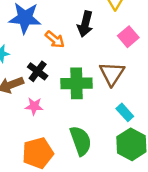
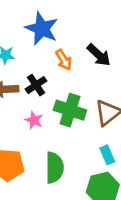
black arrow: (85, 24) -> (99, 55), turned -80
pink star: (34, 106) -> (34, 120), moved

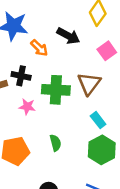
black cross: (36, 85) -> (21, 76), turned -30
green semicircle: (54, 168) -> (55, 143), size x0.6

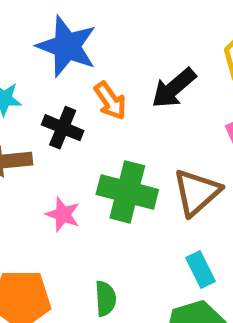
black arrow: (68, 36) -> (174, 88), turned 100
black cross: (21, 76) -> (63, 128), moved

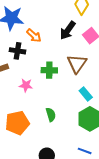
black arrow: (174, 88) -> (68, 30), moved
green cross: (127, 192) -> (49, 70), size x0.7

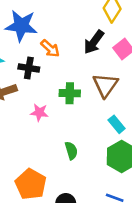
orange pentagon: (17, 123) -> (31, 184), moved, turned -30

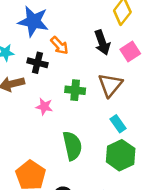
black arrow: (94, 42) -> (102, 43), turned -60
green semicircle: (71, 151) -> (72, 146), size x1.6

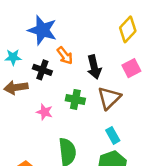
black arrow: (102, 43) -> (94, 67), moved

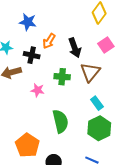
blue star: (42, 30) -> (28, 22), size x0.7
orange arrow: (65, 56) -> (49, 41), turned 77

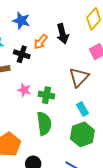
black arrow: (75, 48) -> (62, 34), moved
green cross: (62, 77) -> (46, 95), moved

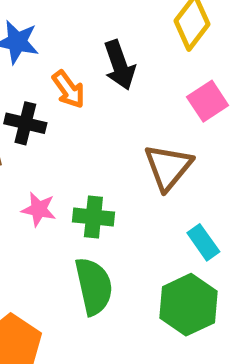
orange arrow: (41, 42) -> (69, 89), turned -70
cyan rectangle: (82, 109) -> (203, 242), moved

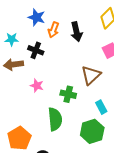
orange arrow: (69, 89) -> (54, 30), moved, turned 49
green cross: (93, 217) -> (68, 94), moved

